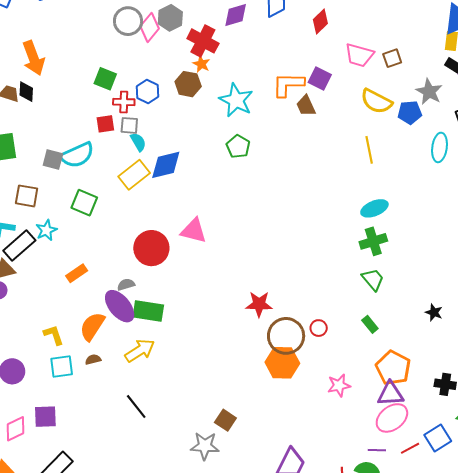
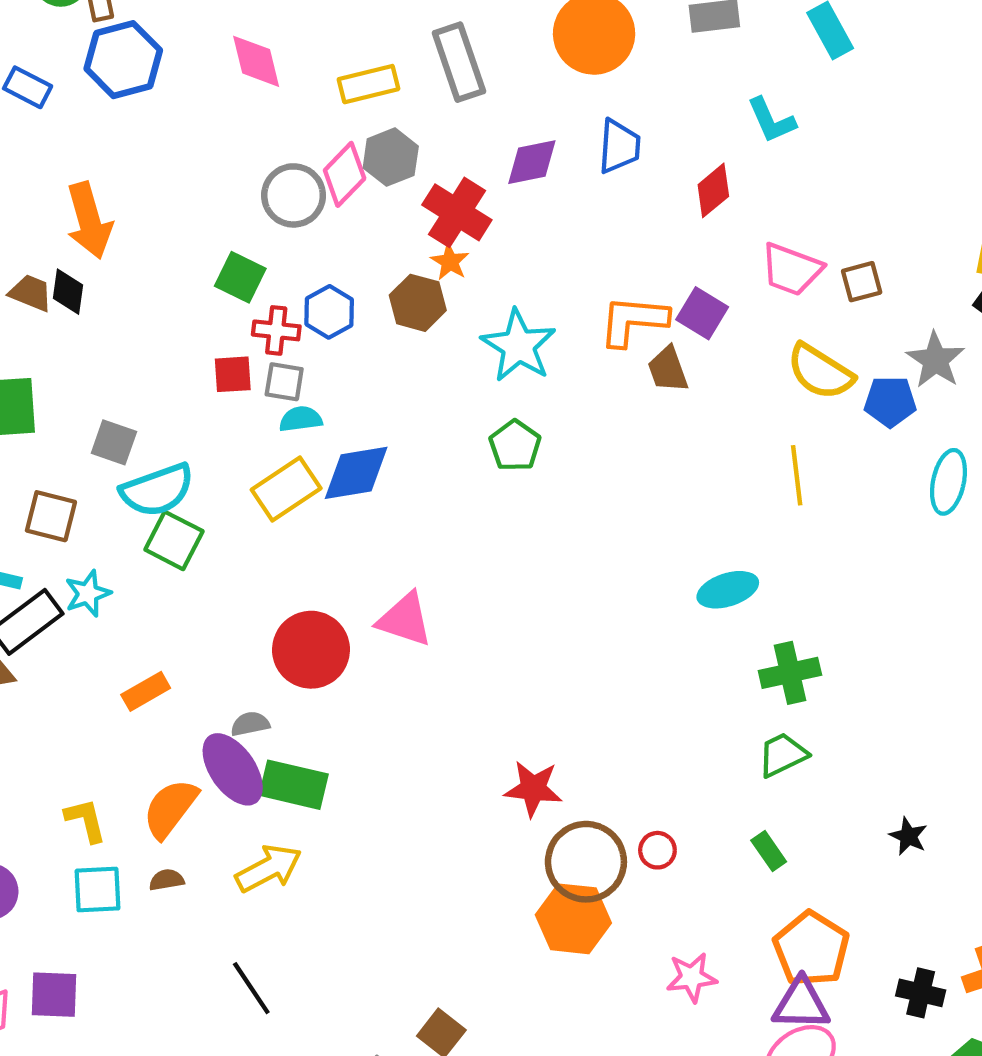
gray circle: (128, 21) -> (294, 195), moved
cyan semicircle: (138, 142) -> (301, 419), turned -72
cyan semicircle: (77, 155) -> (157, 490), moved
cyan ellipse: (374, 208) -> (728, 590), moved
green trapezoid: (373, 279) -> (783, 755), turned -80

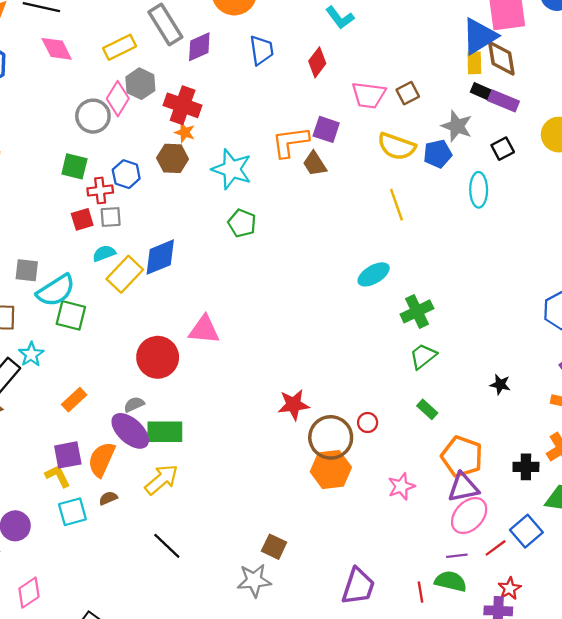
purple diamond: (532, 162) -> (199, 47), moved
cyan semicircle: (301, 419) -> (104, 253), moved
purple square: (54, 995) -> (68, 455), moved

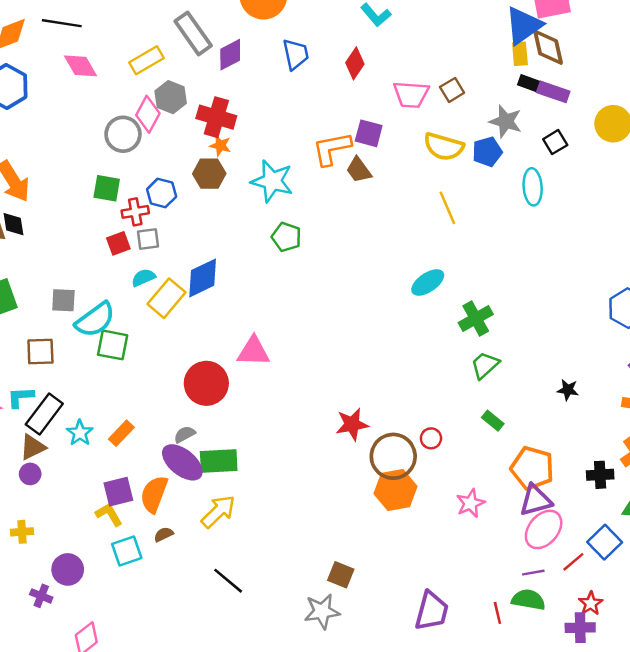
cyan star: (31, 354) -> (80, 433), moved

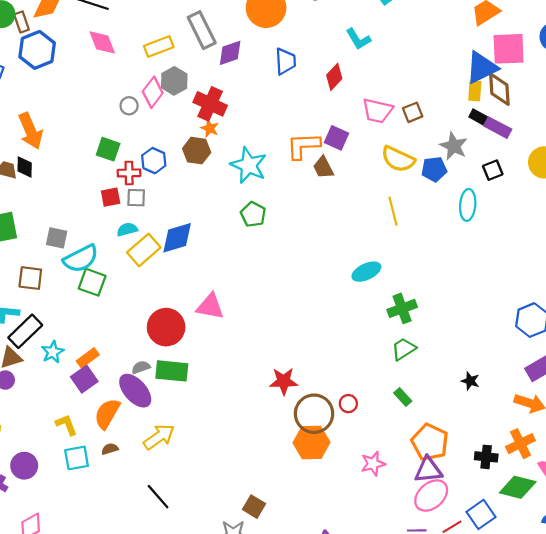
gray circle: (123, 134) -> (129, 106), size x0.6
green rectangle: (219, 461) -> (172, 371), moved
purple square: (118, 492) -> (84, 379), moved, turned -30

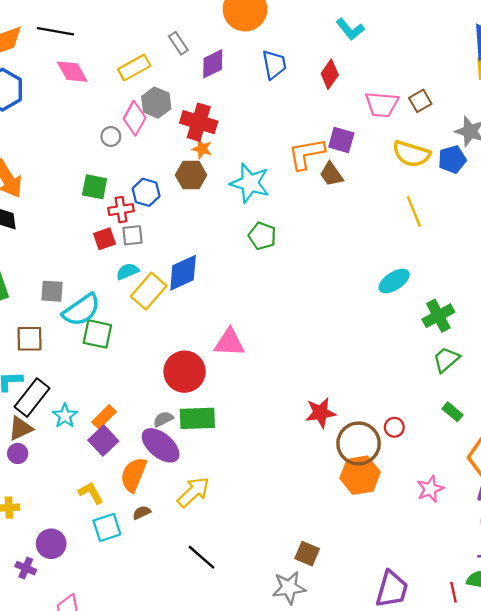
gray rectangle: (202, 30) -> (178, 43), size x0.6

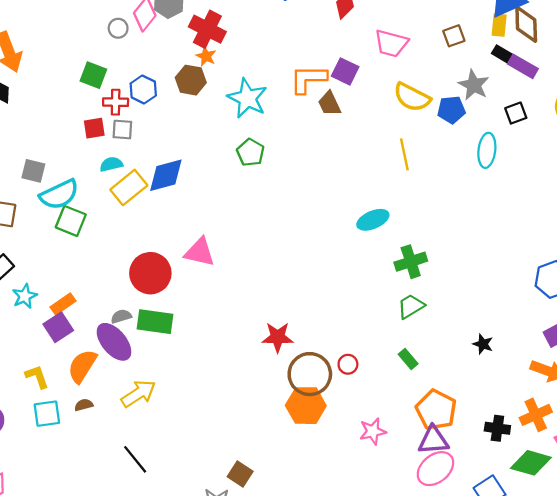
brown square: (420, 101) -> (454, 36), moved

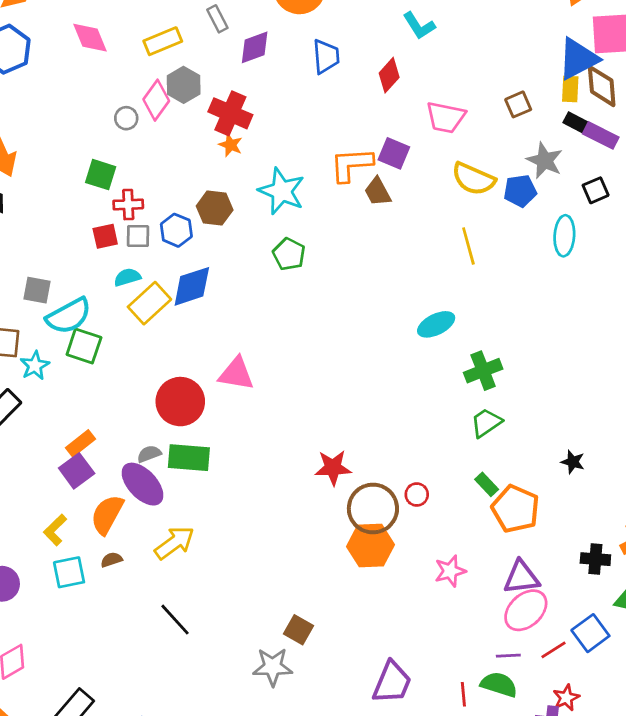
brown hexagon: (191, 80) -> (215, 208), moved
blue hexagon: (143, 89) -> (176, 230), moved
cyan star: (25, 296) -> (35, 366), moved
yellow L-shape: (37, 377) -> (55, 530), turned -112
orange pentagon: (436, 410) -> (516, 509), moved

